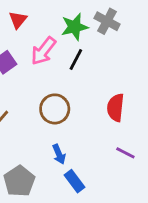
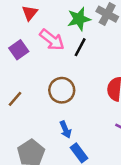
pink arrow: (43, 51) -> (52, 40), turned -90

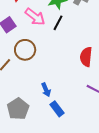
brown circle: (62, 90) -> (25, 50), moved

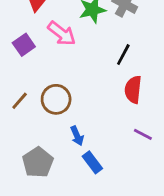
black line: (58, 23) -> (123, 55), moved
brown circle: (25, 50) -> (56, 99), moved

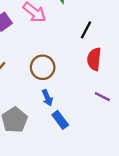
brown circle: (56, 99) -> (43, 67), moved

